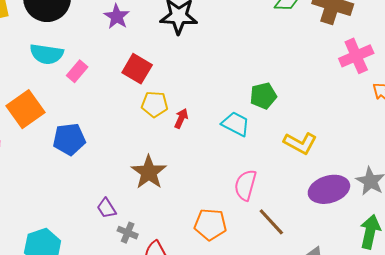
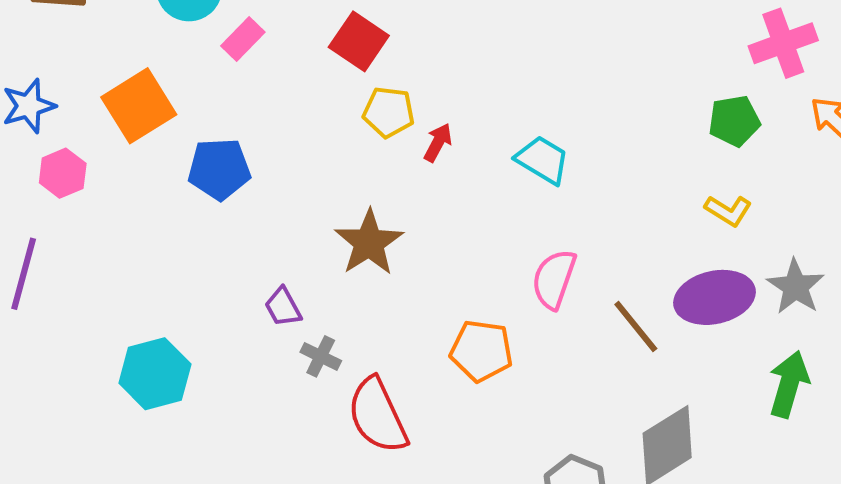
green pentagon: (263, 96) -> (734, 121), moved
yellow L-shape: (300, 143) -> (728, 211), moved, size x0.7
brown line: (271, 222) -> (636, 326), moved

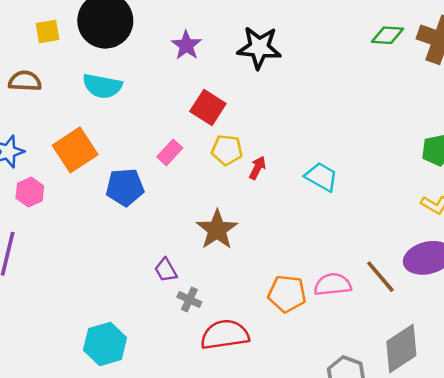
pink rectangle: (243, 39) -> (170, 152), moved
pink semicircle: (554, 279) -> (333, 284), moved, turned 66
cyan hexagon: (155, 374) -> (105, 344), moved
red semicircle: (377, 416) -> (225, 335), turned 108

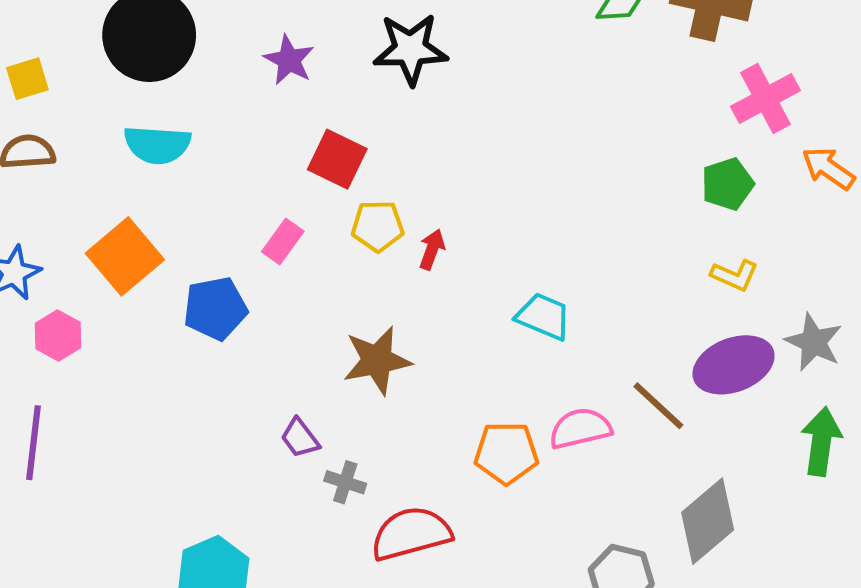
yellow square: (48, 31) -> (27, 79), moved
cyan trapezoid: (321, 177) -> (544, 316), moved
brown star: (217, 230) -> (377, 360), turned 30

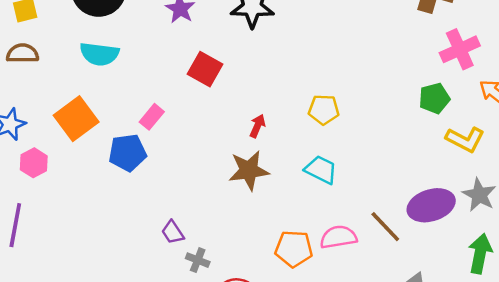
yellow pentagon: (378, 226) -> (324, 110), moved
pink rectangle: (283, 241) -> (152, 117), moved
yellow L-shape: (735, 275) -> (465, 139), moved, size x1.4
brown star: (377, 360) -> (249, 170), moved

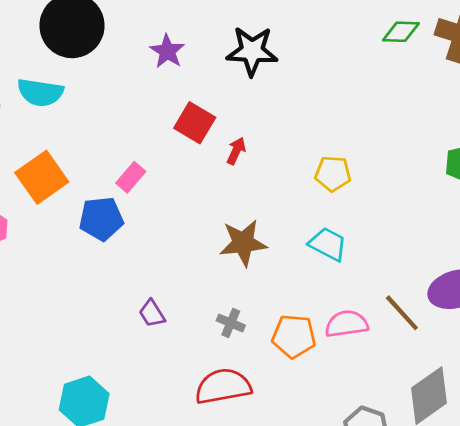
cyan semicircle: (99, 54) -> (40, 92), moved
red arrow: (257, 126) -> (236, 151), moved
gray cross: (198, 260) -> (231, 323), moved

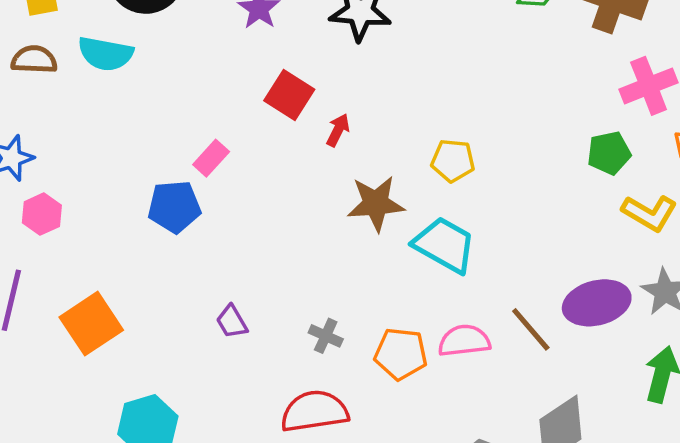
orange square: (42, 177) -> (91, 324), moved
brown star: (243, 243) -> (376, 203), moved
cyan trapezoid: (328, 244) -> (444, 245), size x1.4

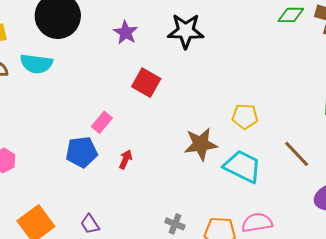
red arrow: (338, 130) -> (126, 159), moved
purple trapezoid: (232, 322) -> (90, 224), moved
brown line: (531, 329) -> (297, 154), moved

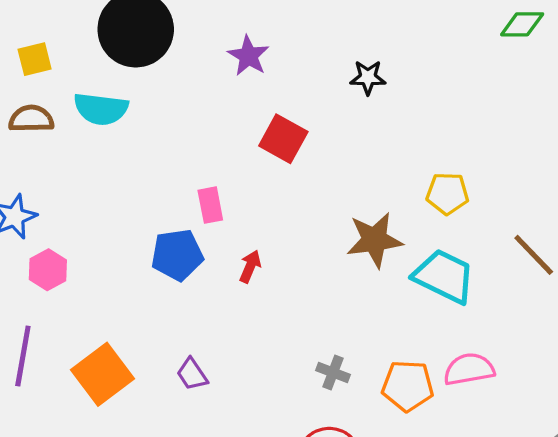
black star: (186, 31) -> (368, 77), moved, size x0.6
pink rectangle: (102, 122) -> (210, 205), turned -50

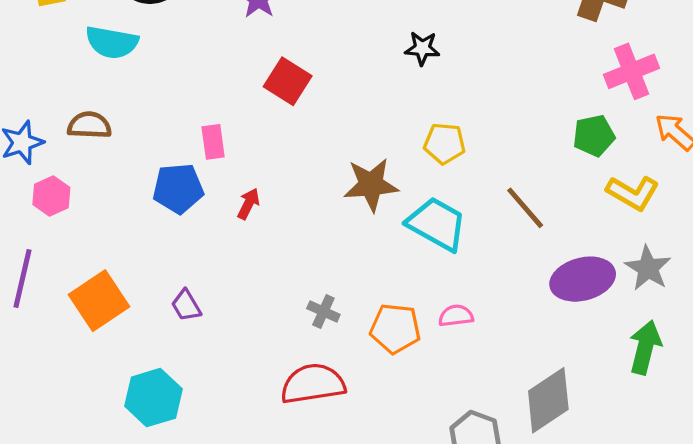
black star: (368, 77) -> (422, 48), moved
brown semicircle: (31, 119) -> (89, 125), moved
pink semicircle: (469, 369) -> (456, 316), size x0.7

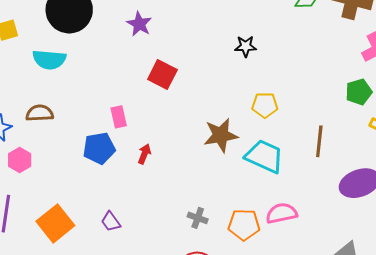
brown line: (525, 208) -> (319, 141), turned 52
pink semicircle: (456, 316) -> (282, 213), size x1.4

